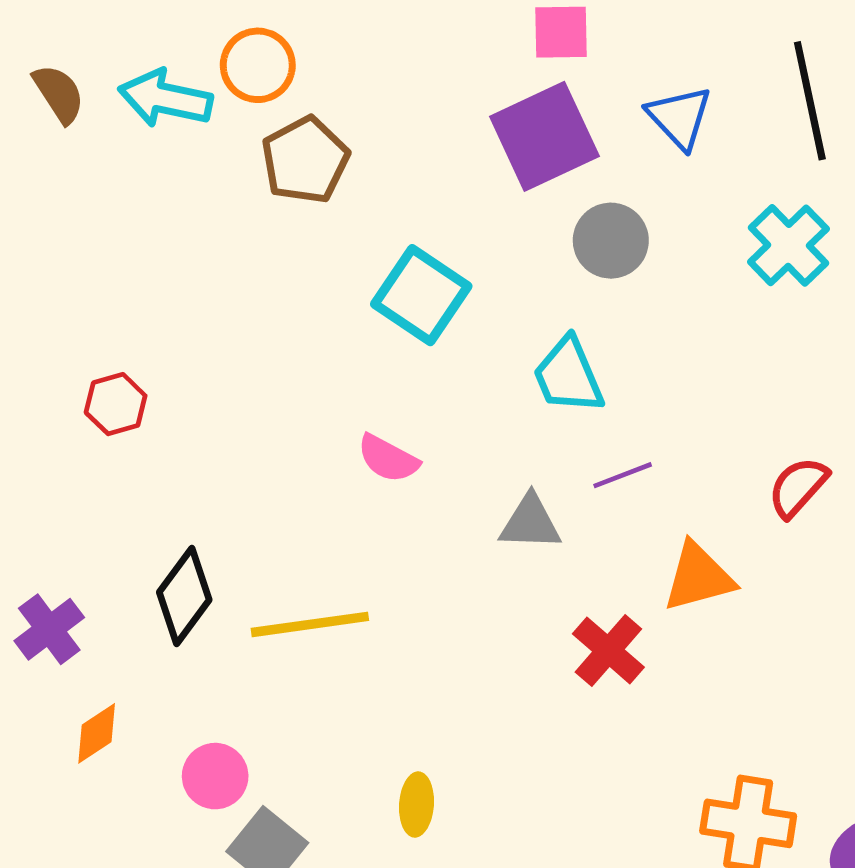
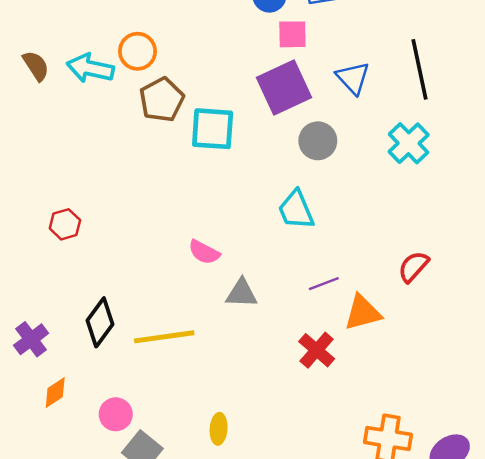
cyan square: (421, 295) -> (213, 129), moved, turned -30
purple line: (623, 475) -> (324, 284), moved
gray triangle: (530, 523) -> (242, 293), moved

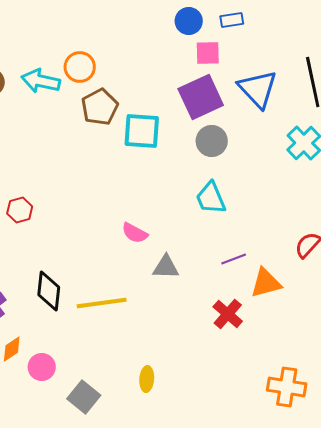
blue triangle: (353, 78) -> (258, 89), size x1.4
gray circle: (318, 141) -> (212, 141), moved
black diamond: (100, 322) -> (49, 291), turned -30
pink circle: (116, 414) -> (42, 367), moved

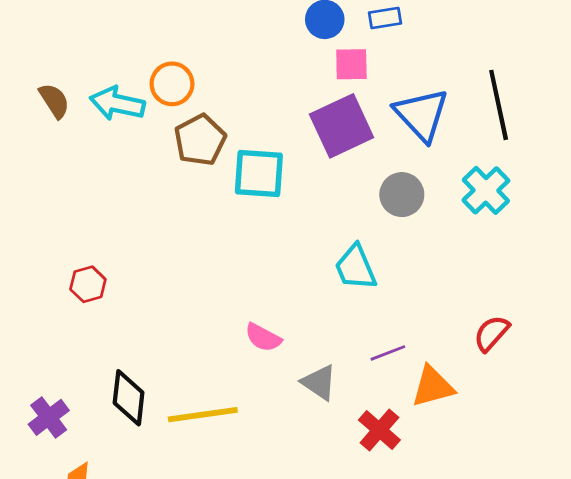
gray circle: (212, 141) -> (402, 195), moved
pink semicircle: (135, 233) -> (263, 338), moved
gray triangle: (166, 267) -> (319, 382), moved, turned 32

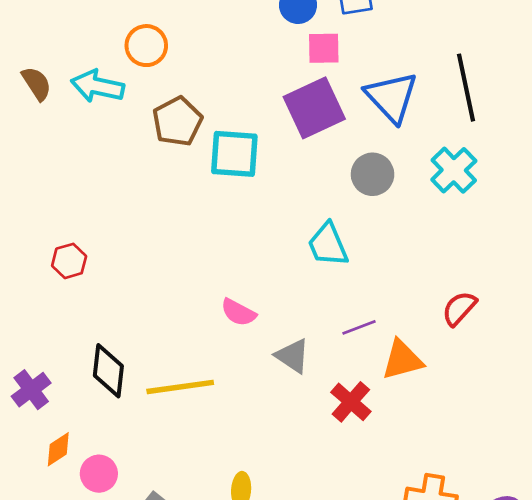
orange circle: (172, 84) -> (146, 46), moved

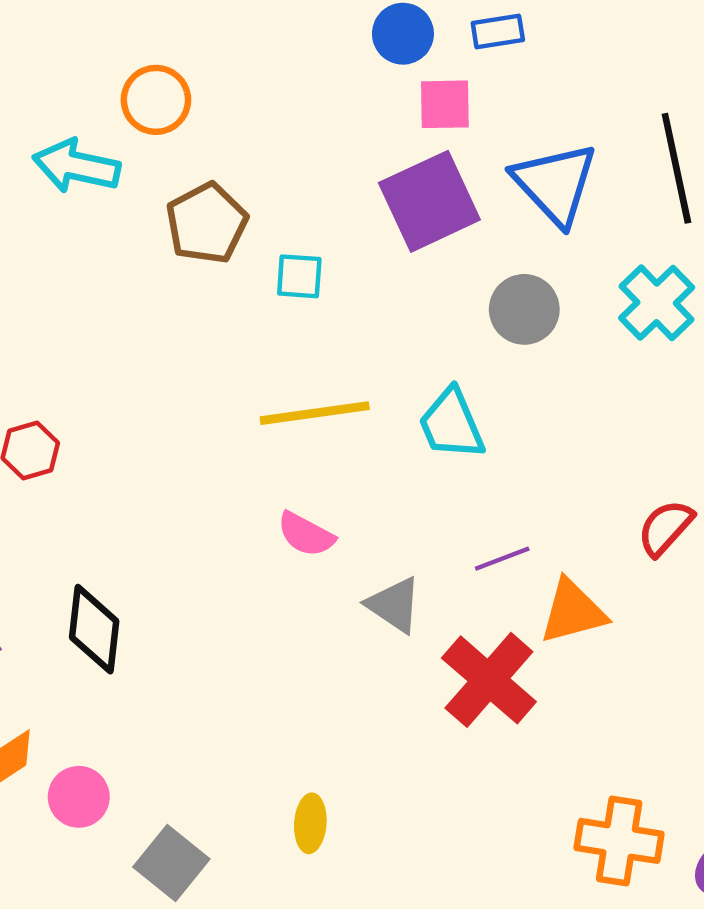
cyan square: (234, 154) -> (299, 276), size x0.6
yellow line: (180, 387) -> (315, 413), moved
red cross: (351, 402) -> (489, 680), size x1.4

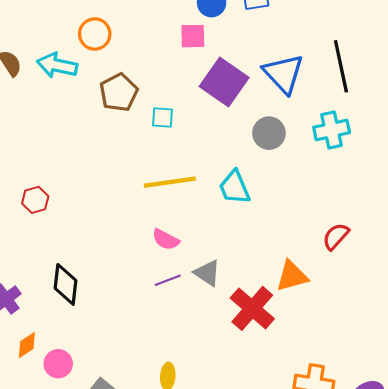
pink square: (445, 104) -> (193, 36), moved
purple square: (429, 201) -> (224, 82), turned -30
cyan cross: (657, 303) -> (332, 130), turned 32
purple line: (502, 559) -> (168, 280), moved

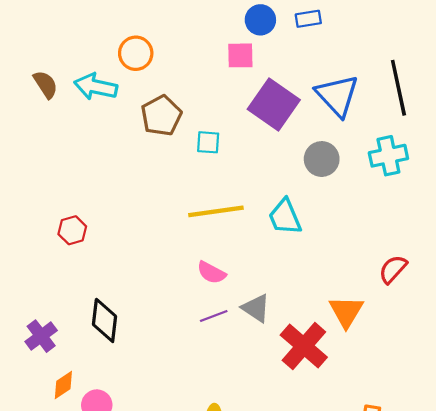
orange triangle: (292, 276) -> (346, 312), turned -44

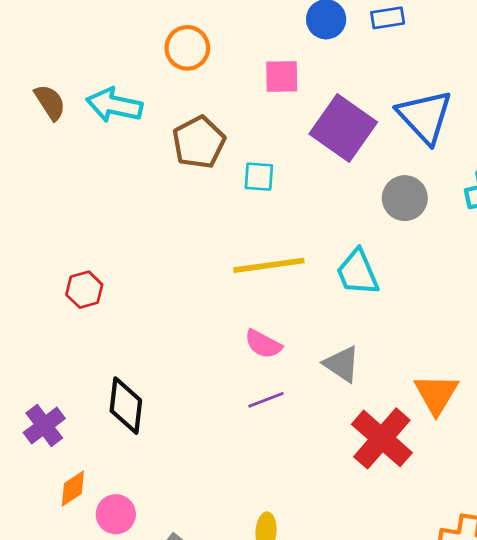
orange circle: (136, 53) -> (187, 48), moved
pink square: (240, 55) -> (282, 76), moved
gray triangle: (256, 308) -> (342, 364), moved

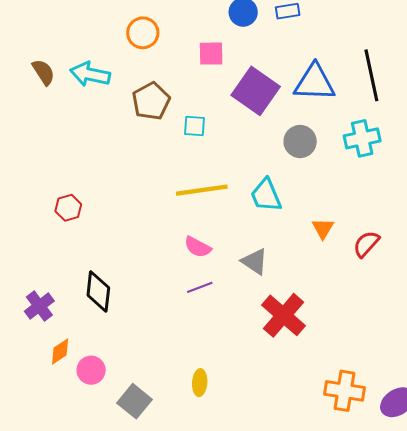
blue triangle: (425, 117) -> (315, 83), turned -45
orange triangle: (436, 394) -> (323, 228), moved, size x0.7

